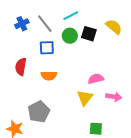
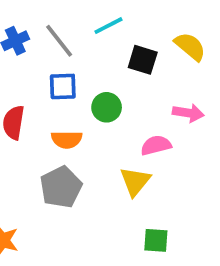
green circle: (70, 36) -> (107, 107), moved
pink arrow: (114, 97) -> (188, 113), moved
gray pentagon: (39, 112) -> (61, 187), moved

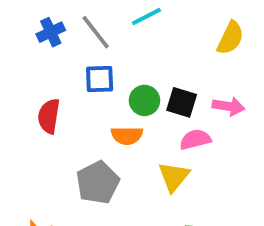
yellow semicircle: (190, 46) -> (230, 38), turned 76
black square: (143, 60) -> (182, 102), moved
orange semicircle: (67, 140) -> (127, 136), moved

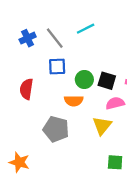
gray pentagon: (98, 182) -> (56, 129), turned -30

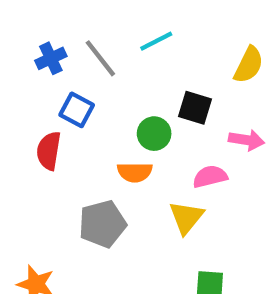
blue square: (57, 66) -> (77, 110), moved, turned 30
black square: (107, 81) -> (195, 108), moved
gray pentagon: (56, 129) -> (102, 224), turned -30

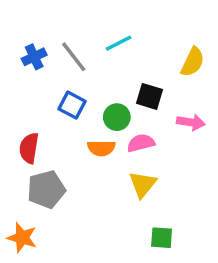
blue square: (77, 110) -> (72, 105), moved
red semicircle: (49, 151) -> (29, 148), moved
pink semicircle: (210, 177) -> (141, 143), moved
gray pentagon: (102, 224) -> (46, 189), moved

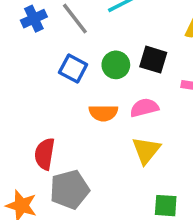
green circle: (117, 117) -> (116, 65), moved
red semicircle: (29, 148) -> (45, 154), moved
gray pentagon: (46, 189) -> (70, 190), moved

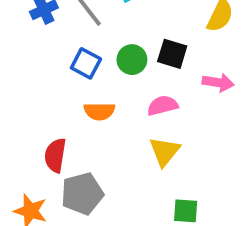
orange semicircle: (103, 113) -> (99, 111), moved

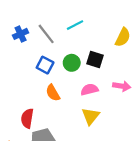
pink arrow: (218, 83) -> (122, 86), moved
orange semicircle: (99, 111) -> (53, 93), turned 60

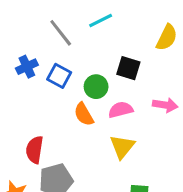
blue cross: (21, 34) -> (27, 67), moved
green circle: (72, 63) -> (96, 87), moved
orange semicircle: (53, 93) -> (84, 114), moved

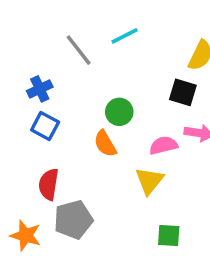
black square: (128, 68) -> (183, 92), moved
blue square: (59, 76) -> (45, 126), moved
pink semicircle: (121, 110) -> (163, 145), moved

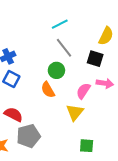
gray line: (79, 50) -> (64, 48), moved
pink semicircle: (163, 145) -> (83, 91), turned -42
red semicircle: (49, 184) -> (13, 114), turned 108

